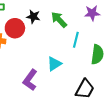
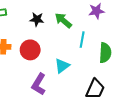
red circle: (15, 28) -> (30, 50), moved

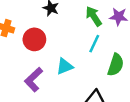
green arrow: (63, 20) -> (94, 16), moved

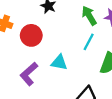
cyan triangle: (65, 66) -> (59, 63), turned 30

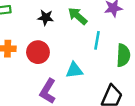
green arrow: (89, 16) -> (78, 16), moved

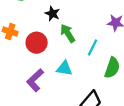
green arrow: (78, 16) -> (68, 33), moved

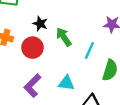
black star: (52, 14) -> (40, 24), moved
cyan triangle: (64, 68) -> (66, 83), moved

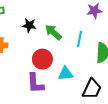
red circle: (32, 48) -> (42, 59), moved
purple L-shape: (32, 86) -> (35, 83), turned -35

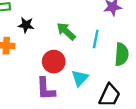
black star: (29, 25) -> (26, 25), moved
cyan triangle: (66, 74) -> (80, 78), turned -42

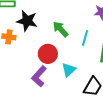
black star: (26, 25) -> (27, 21), size x1.5
purple L-shape: (46, 89) -> (39, 76), turned 40

